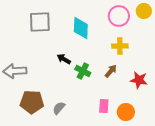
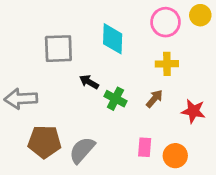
gray square: (40, 22) -> (58, 49), moved
gray semicircle: (59, 108) -> (82, 150), size x1.5

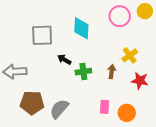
yellow cross: (167, 64) -> (130, 55), moved, turned -35
green cross: (115, 99) -> (83, 72), turned -35
brown arrow: (154, 99) -> (112, 72), turned -32

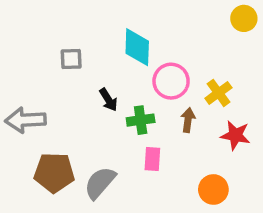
pink circle: (120, 16) -> (171, 81), moved
gray square: (42, 35) -> (71, 59), size x0.6
black arrow: (64, 59) -> (108, 100), turned -152
pink rectangle: (105, 107) -> (152, 159), moved

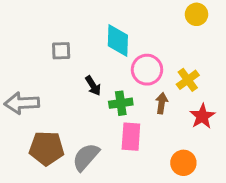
yellow circle: (244, 18) -> (196, 14), moved
red star: (235, 135) -> (202, 116), turned 30
pink rectangle: (152, 159) -> (131, 137), size x1.4

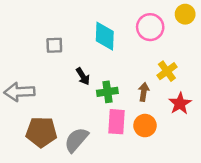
yellow circle: (196, 14) -> (185, 14), moved
pink circle: (147, 70) -> (150, 27), moved
orange circle: (183, 163) -> (145, 126), moved

